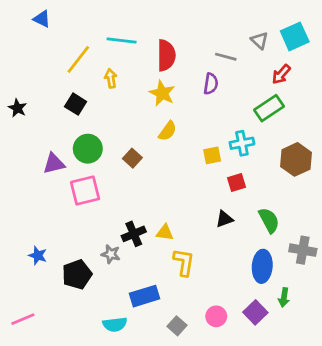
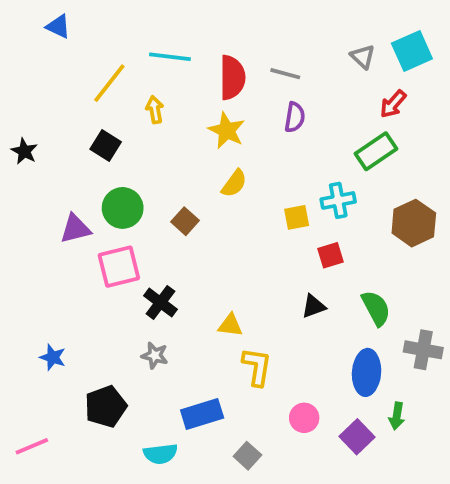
gray line: (226, 57) -> (285, 74), moved
black cross: (134, 234) -> (160, 303), moved, turned -30
black pentagon: (77, 274) -> (106, 406), moved
pink circle: (216, 316) -> (304, 418), moved

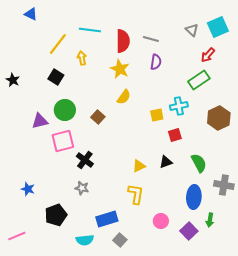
yellow triangle: (230, 325) -> (139, 166), moved, turned -32
gray square: (247, 456) -> (120, 240), moved

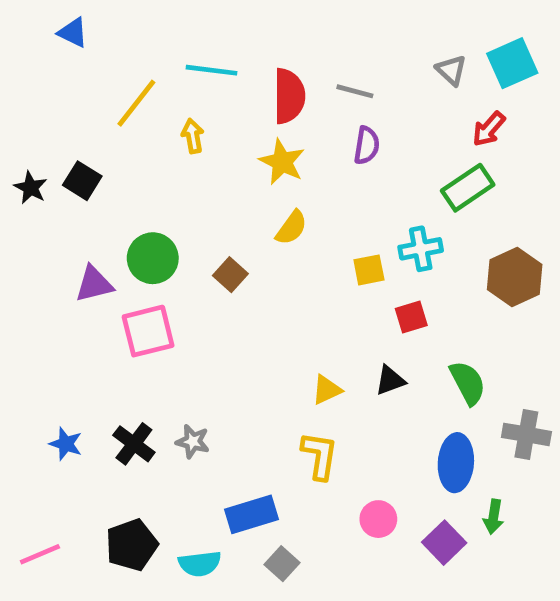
black square: (56, 77) -> (82, 181), moved
black cross: (85, 160) -> (134, 444), moved
black pentagon: (56, 215) -> (132, 545), moved

